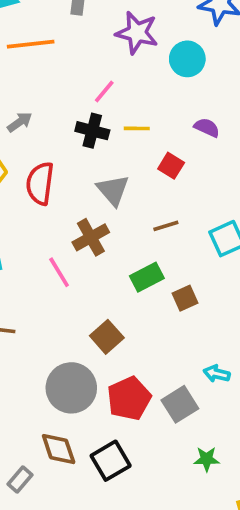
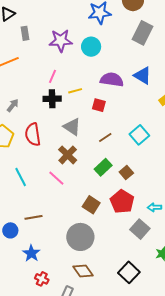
purple semicircle: (207, 128) -> (112, 80), size x1.6
red pentagon: (129, 398) -> (122, 202), moved
black square: (111, 461) -> (129, 272), moved

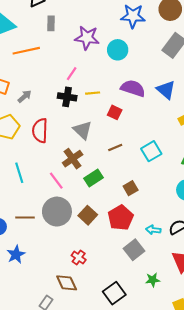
green rectangle: (103, 167) -> (94, 178), moved
gray circle: (80, 237) -> (57, 212), moved
red cross: (42, 279) -> (79, 258), moved

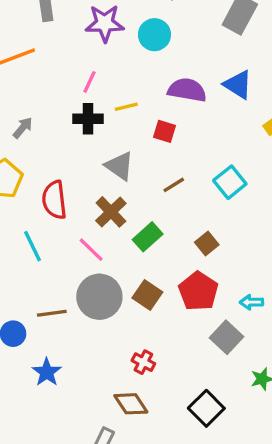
red semicircle: (40, 131) -> (54, 200), moved

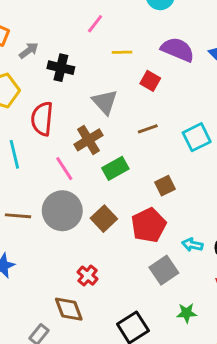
black cross: (88, 119) -> (61, 68), moved

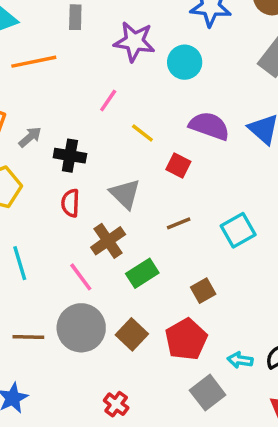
yellow line: (122, 52) -> (142, 133), turned 42
red semicircle: (42, 119) -> (70, 203), moved, size x0.7

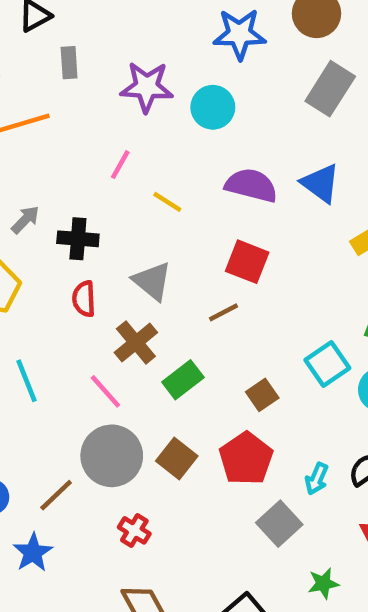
red square: (178, 165) -> (247, 262), moved, size x1.4
cyan square: (238, 230) -> (327, 364), moved
brown line: (28, 337) -> (56, 495), moved, turned -40
cyan arrow: (240, 360) -> (317, 479), turned -70
red cross: (116, 404) -> (134, 530), moved

